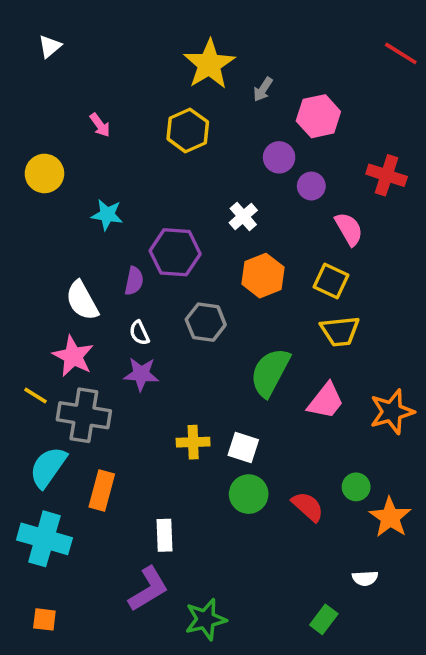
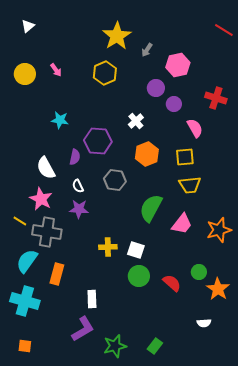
yellow circle: (44, 173) -> (25, 74), moved
yellow square: (331, 281) -> (185, 157), turned -30
green rectangle: (324, 619) -> (155, 346), moved

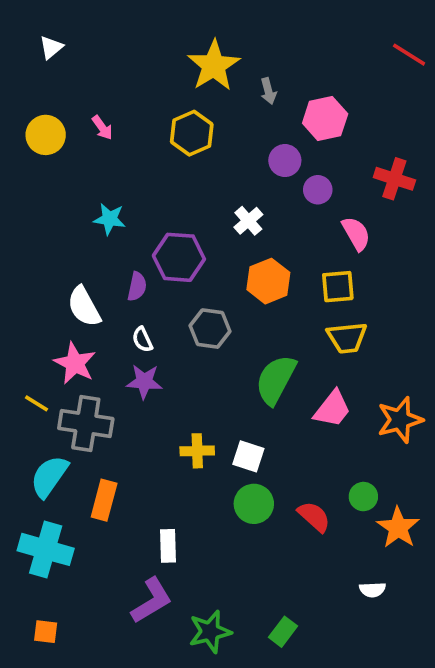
gray arrow: (147, 50) -> (268, 91), turned -48

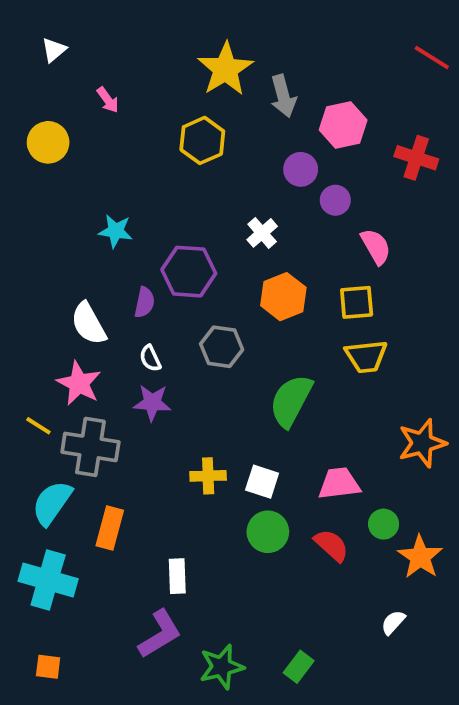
gray arrow: (268, 91) -> (283, 96), size x1.5
pink arrow: (102, 128) -> (108, 100), moved
red cross: (394, 179) -> (416, 158), moved
pink trapezoid: (332, 409) -> (339, 484), moved, turned -135
white semicircle: (373, 590) -> (393, 622), turned 135

